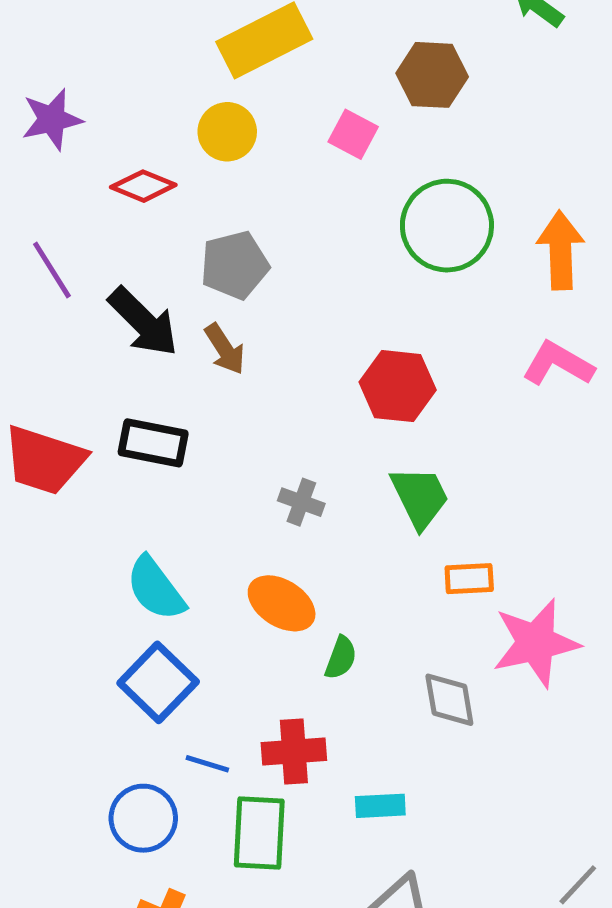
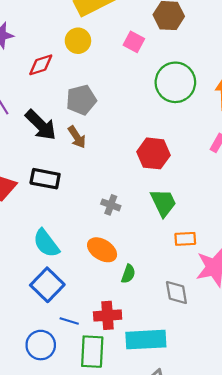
red diamond: (143, 186) -> (41, 65), turned -40
cyan rectangle: (380, 806) -> (146, 340), size x1.8

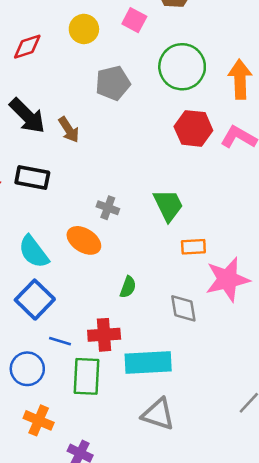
yellow circle: (78, 41) -> (84, 29), moved
gray pentagon: (81, 100) -> (113, 83), moved
red hexagon: (153, 153) -> (193, 128), moved
orange ellipse: (102, 250) -> (84, 240), moved

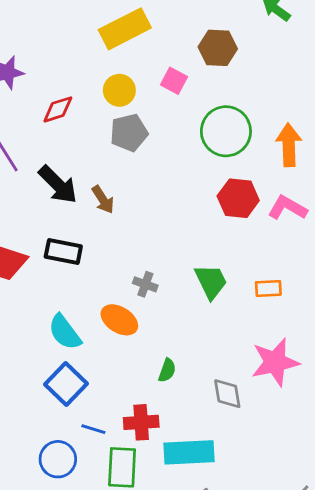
gray pentagon: (113, 83) -> (129, 133), moved
orange rectangle: (193, 247) -> (268, 288), moved

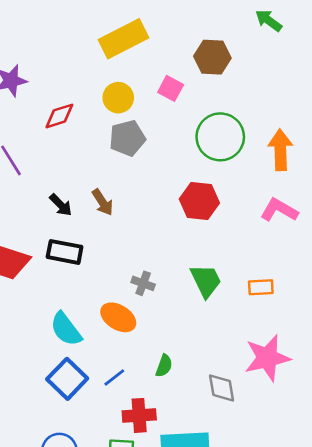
black arrow: (58, 185) -> (61, 205), moved, size x0.6
red hexagon: (238, 198) -> (199, 201), moved
blue line: (93, 429) -> (114, 378), moved, turned -55

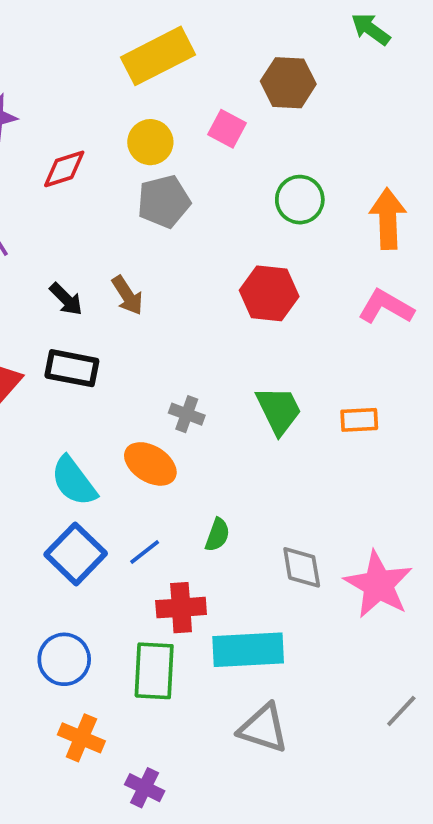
green circle: (220, 137) -> (300, 200), size x0.7
pink star: (267, 358) -> (378, 585), moved, turned -30

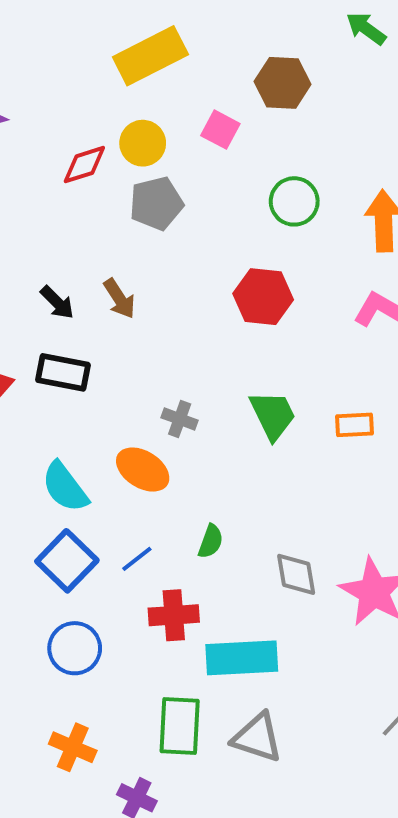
red diamond: (64, 169) -> (84, 165), moved
blue circle: (64, 659) -> (75, 648), moved
green rectangle: (154, 671) -> (180, 726), moved

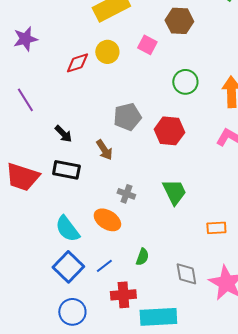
gray pentagon: (156, 203) -> (127, 117), moved
brown arrow: (119, 299) -> (104, 150), moved
orange rectangle: (354, 425) -> (216, 228), moved

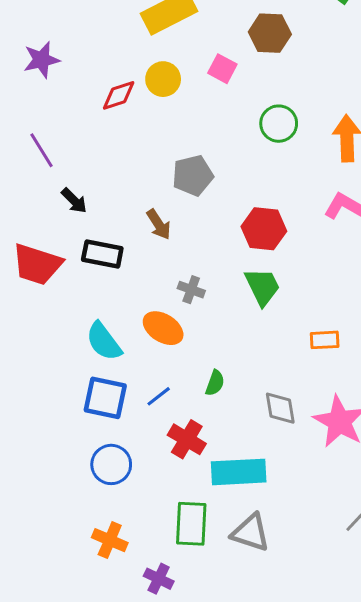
red hexagon: (169, 131) -> (264, 229), moved
black arrow: (63, 134) -> (74, 201), moved
blue square: (68, 267) -> (105, 398), turned -32
red cross: (123, 295) -> (187, 439), turned 35

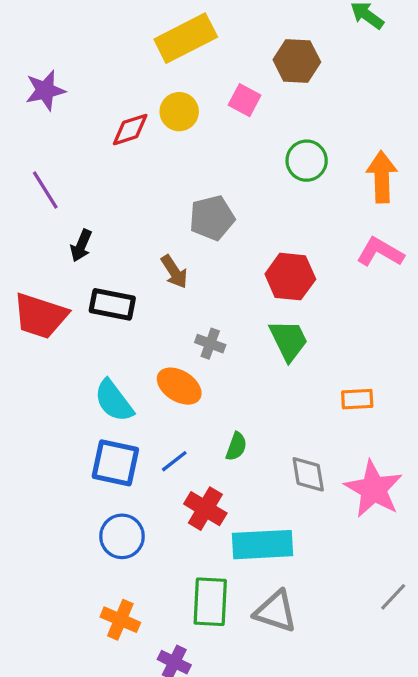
black arrow: (74, 201) -> (81, 246), turned 68

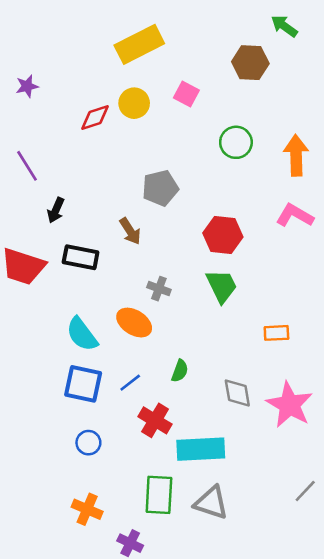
brown hexagon: (297, 61) -> (250, 63), moved
purple star: (45, 90) -> (27, 86), size x0.7
blue circle: (122, 536) -> (88, 443), size x0.7

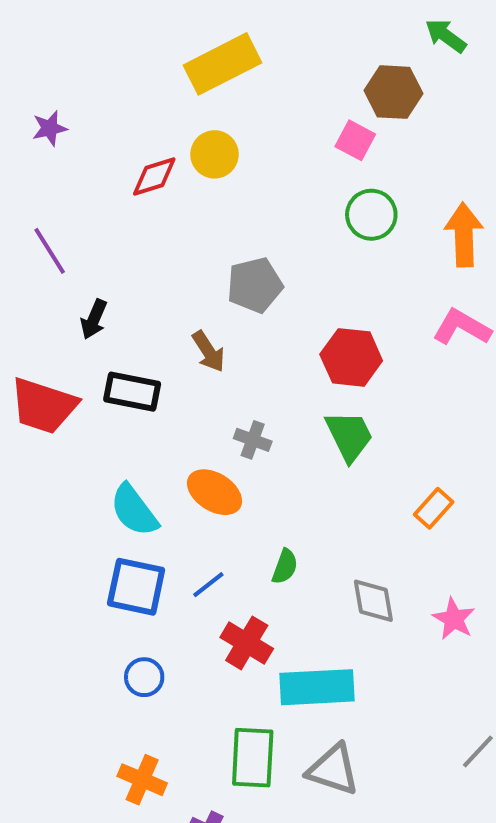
pink square: (186, 94) -> (355, 140), moved
orange rectangle: (276, 333) -> (434, 508), turned -45
pink star: (290, 405) -> (454, 619), size x0.6

